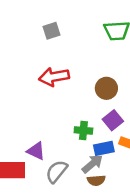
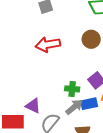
brown circle: (106, 88) -> (91, 39), moved
gray arrow: (92, 164) -> (74, 107), moved

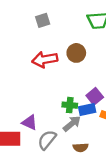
brown circle: (91, 39) -> (76, 53), moved
blue rectangle: (89, 104) -> (87, 109), moved

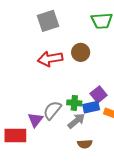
gray square: (43, 20) -> (48, 21), size x1.5
purple triangle: (30, 122) -> (35, 120), turned 42
gray semicircle: (47, 140) -> (52, 110), moved

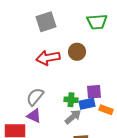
purple square: (99, 94) -> (94, 92), turned 35
gray semicircle: (52, 110) -> (35, 97), moved
purple triangle: (35, 120) -> (34, 116), turned -42

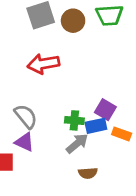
brown circle: (77, 52) -> (73, 21), moved
purple square: (94, 92) -> (105, 110), turned 35
gray semicircle: (35, 97) -> (26, 116), turned 102

